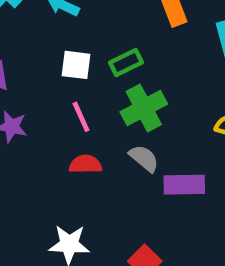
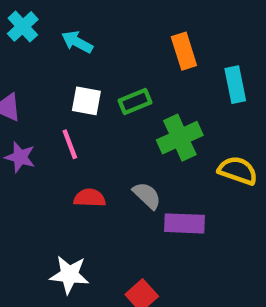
green cross: (144, 108) -> (180, 138), moved
pink line: (81, 117) -> (70, 144), moved

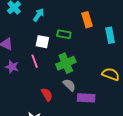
cyan arrow: (77, 42) -> (39, 15), turned 96
green rectangle: (135, 101) -> (64, 34), moved, turned 32
green cross: (180, 138) -> (66, 63), moved
red semicircle: (90, 198) -> (47, 95), moved, turned 56

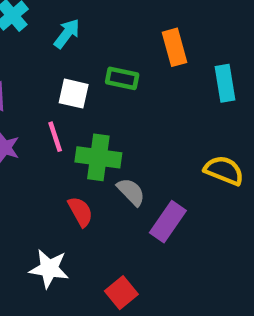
green cross: (66, 63) -> (98, 157), moved, turned 30
purple rectangle: (86, 98) -> (168, 222), turned -60

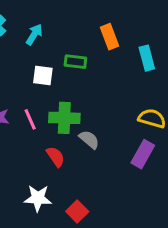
pink line: (55, 137) -> (30, 119), moved
purple rectangle: (168, 222) -> (143, 154), moved
red square: (121, 293) -> (77, 212), moved

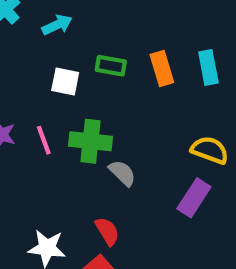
cyan arrow: (34, 34) -> (57, 25), turned 30
orange rectangle: (110, 37) -> (162, 69), moved
red semicircle: (56, 157) -> (107, 231), moved

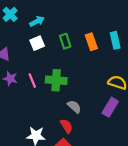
green rectangle: (111, 66) -> (65, 41), turned 64
white square: (65, 81) -> (37, 43), moved, turned -32
gray semicircle: (122, 173) -> (74, 107), moved

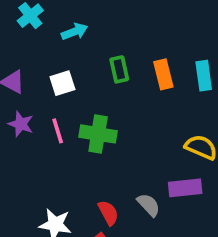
white square: (37, 43) -> (62, 83), moved
gray semicircle: (74, 107) -> (149, 205), moved
purple rectangle: (110, 107) -> (185, 188), turned 48

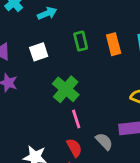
pink line: (58, 131) -> (76, 119), moved
green cross: (98, 134) -> (66, 89), turned 32

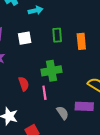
green cross: (66, 89) -> (51, 71), moved, turned 30
red semicircle: (74, 148) -> (24, 84), moved

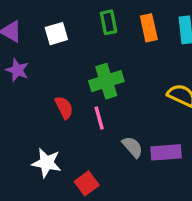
purple rectangle: (84, 106) -> (166, 152), moved

